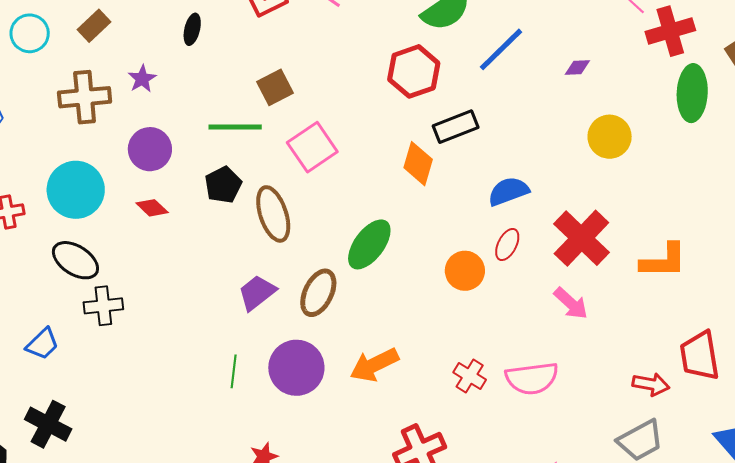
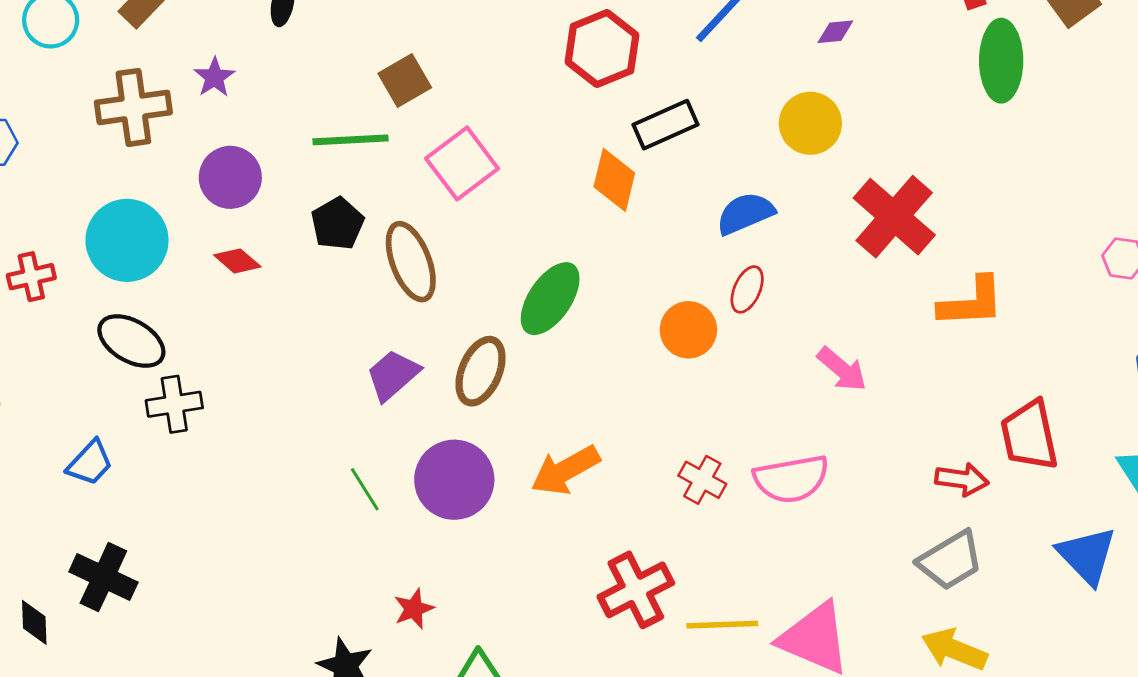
yellow circle: (610, 137) -> (810, 123), moved
red cross: (581, 238) -> (894, 217), moved
green line: (234, 371) -> (365, 489), turned -36

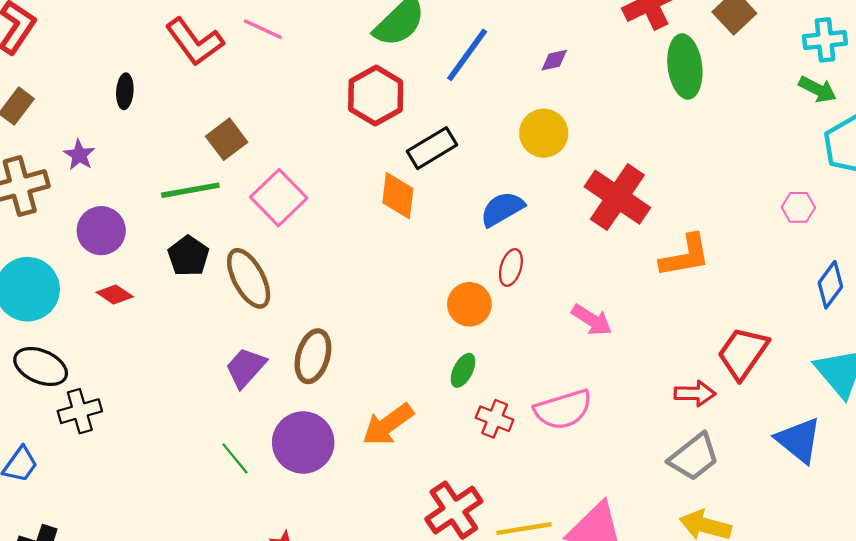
green ellipse: (550, 299) -> (463, 370), moved, size x0.6
red trapezoid: (1029, 435) -> (743, 353), turned 54

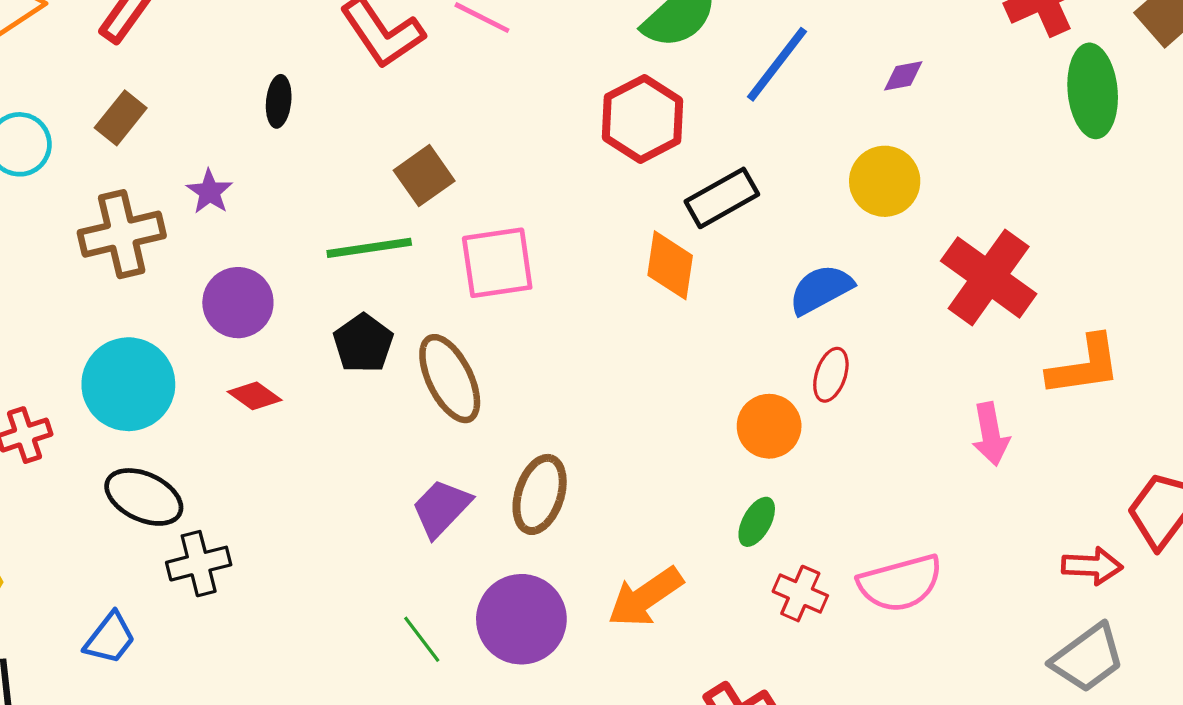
pink square: (279, 198) -> (497, 263), turned 34
pink arrow: (592, 320) -> (991, 434), moved, turned 45

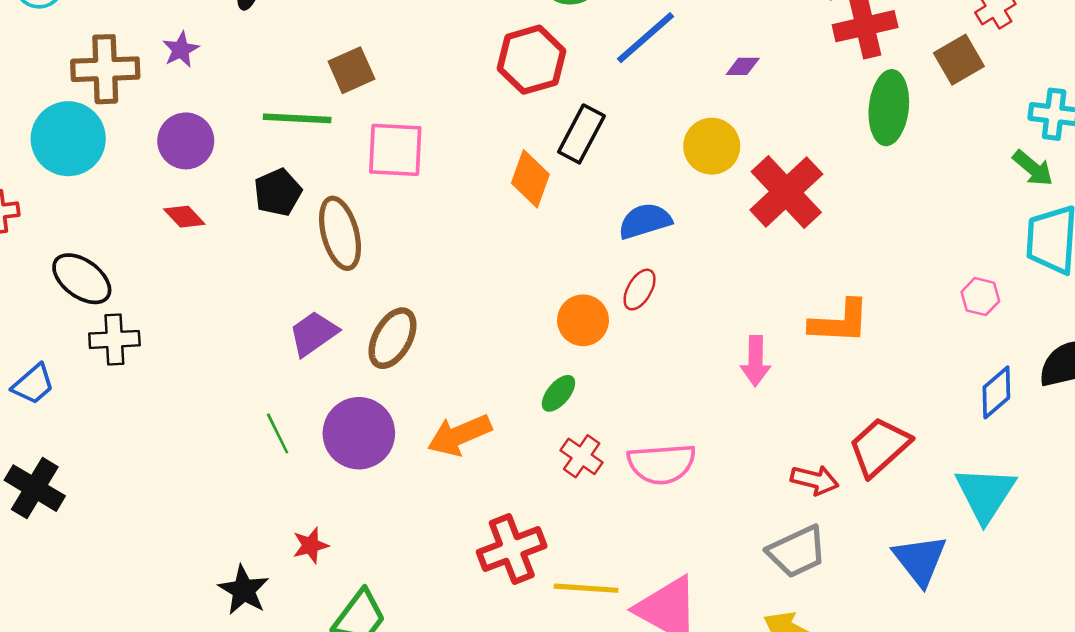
black rectangle: (722, 198) -> (581, 134), turned -44
red cross: (989, 277) -> (786, 192), moved
cyan circle: (128, 384) -> (68, 139), moved

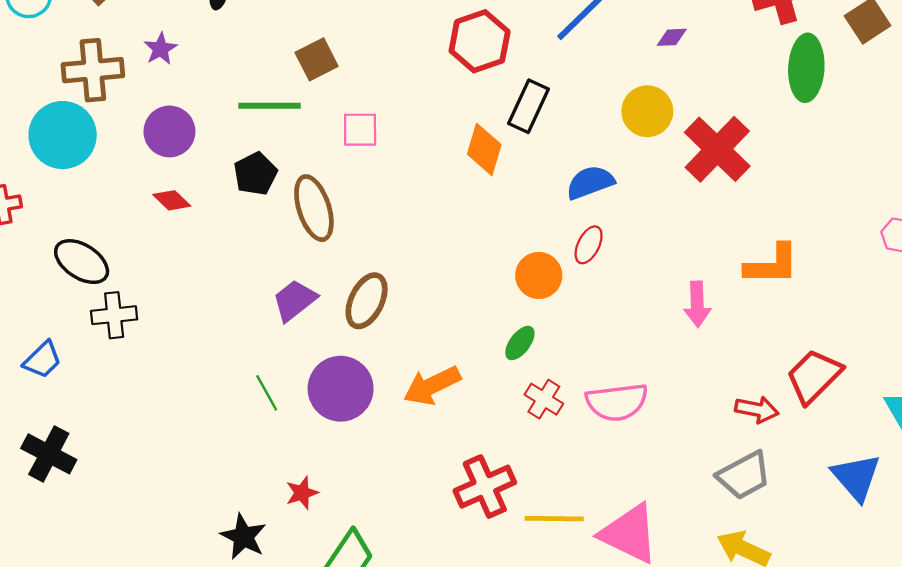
pink square: (395, 150) -> (360, 130), size x0.7

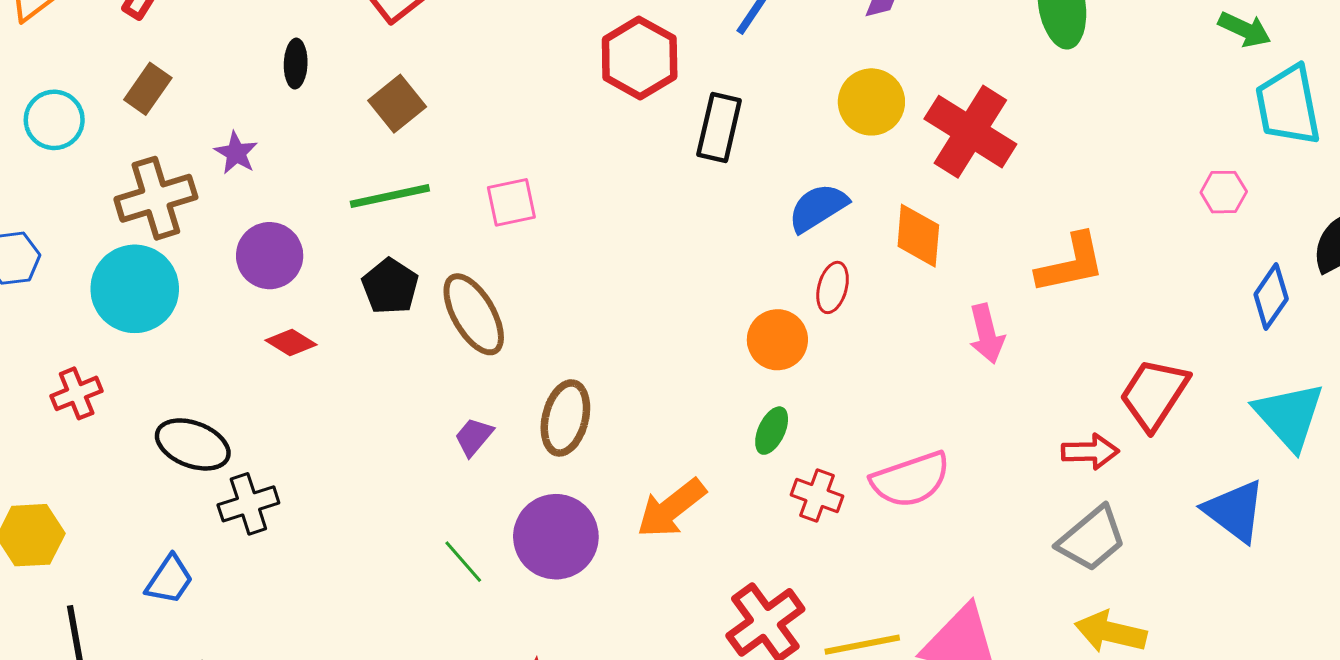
brown square: (317, 59) -> (397, 104), moved
orange diamond: (484, 149) -> (918, 236), moved
purple trapezoid: (294, 300) -> (474, 437), size x0.7

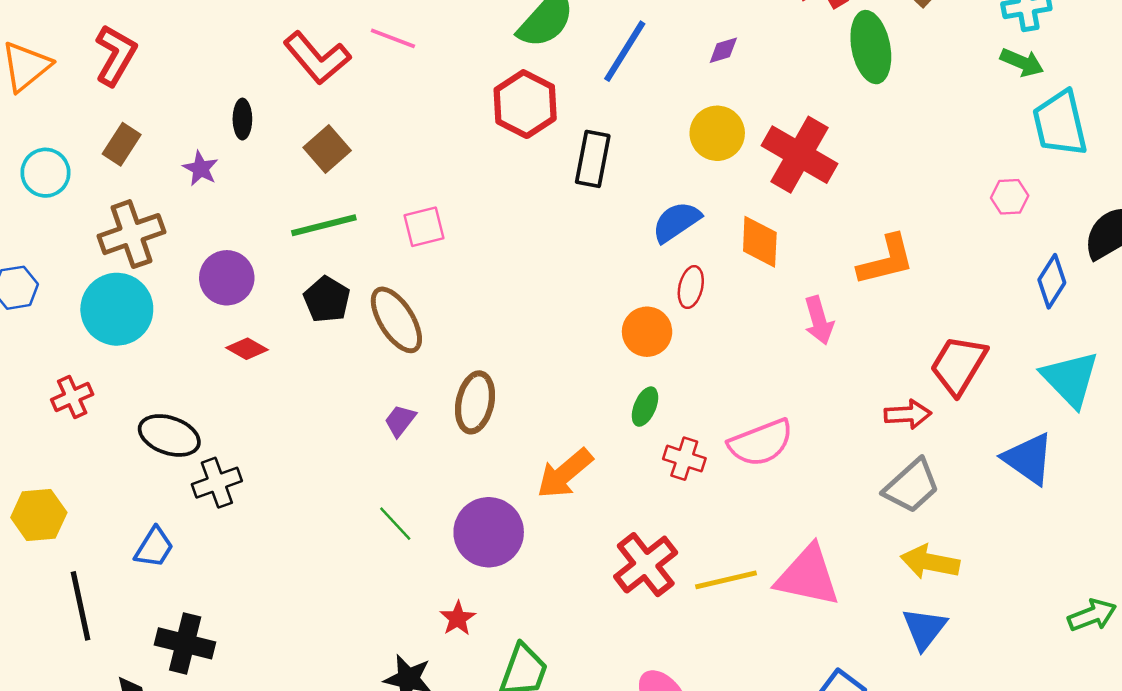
purple star: (236, 153) -> (201, 169), moved
purple circle: (556, 537) -> (489, 532), moved

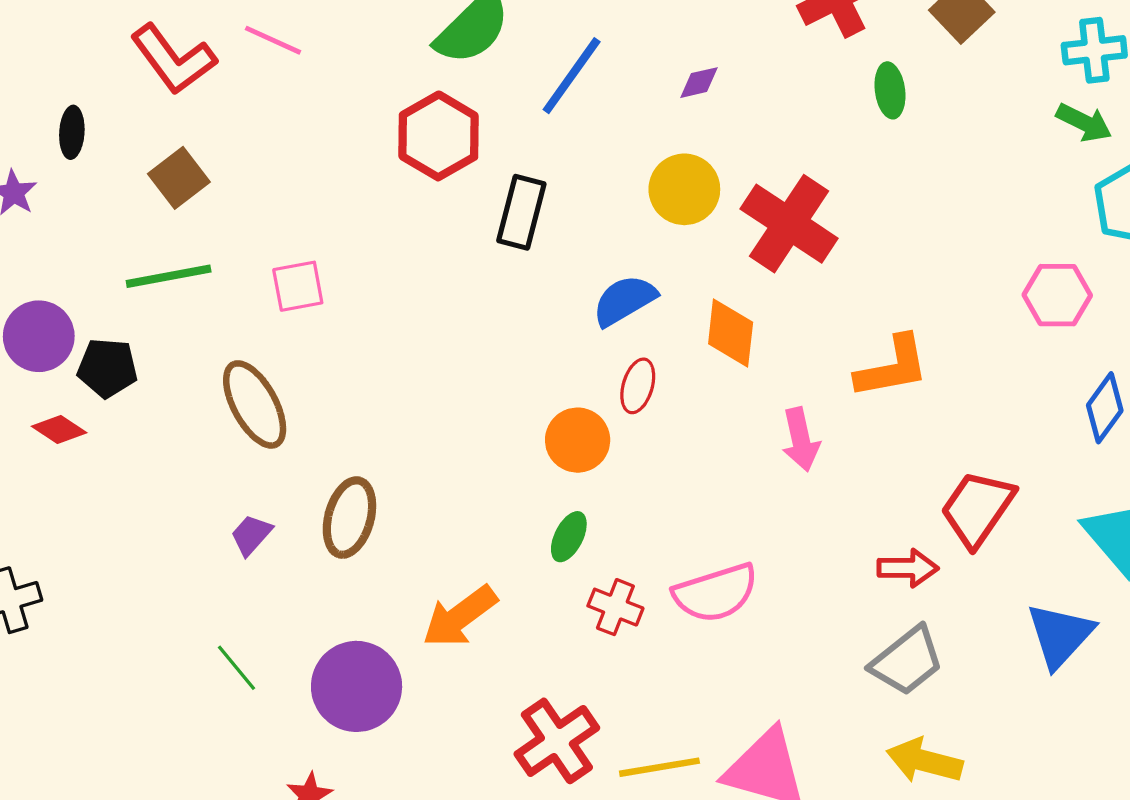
green ellipse: (871, 47) -> (890, 90), size x0.6
pink hexagon: (1010, 197) -> (1057, 295), size x1.4
black pentagon: (327, 299) -> (107, 368), moved, turned -30
blue triangle: (1028, 459) -> (1060, 635), turned 34

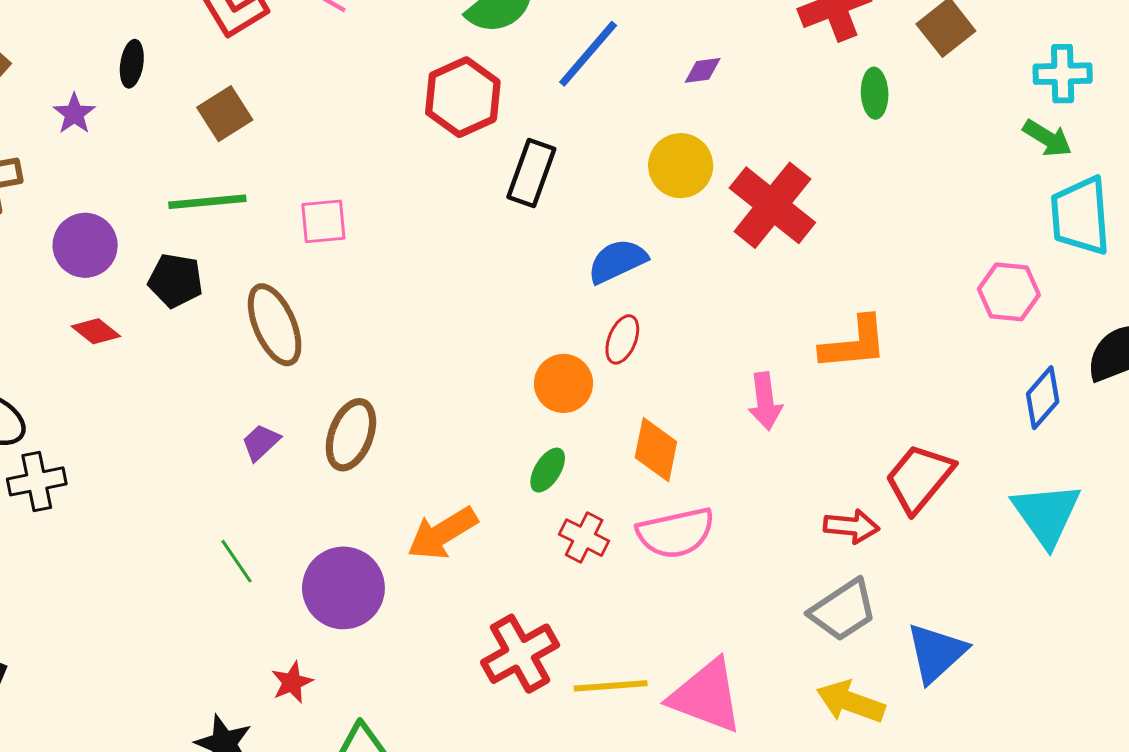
orange diamond: (731, 333) -> (656, 450), moved
black pentagon: (107, 368) -> (176, 280), moved
blue triangle: (1060, 635) -> (936, 653), moved

